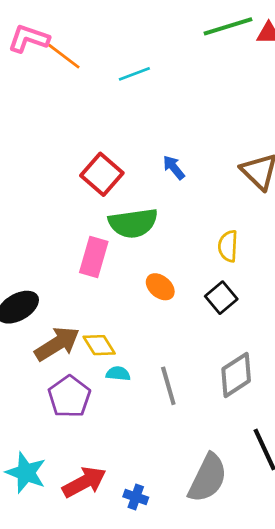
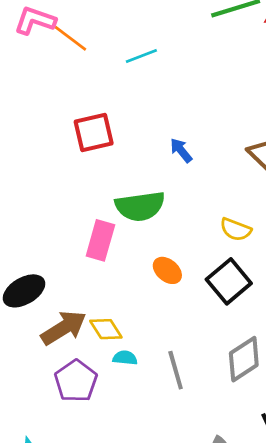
red square: (102, 174) -> (94, 133), moved, turned 36
yellow semicircle: (228, 246) -> (236, 229), turned -72
black square: (221, 298) -> (229, 281), size x1.4

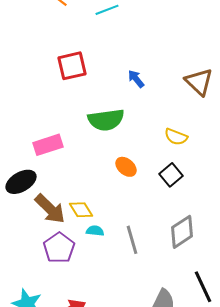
pink rectangle: (100, 240) -> (48, 145), moved, turned 56
black square: (229, 281) -> (171, 175), size x0.7
brown arrow: (64, 328) -> (50, 209), turned 76

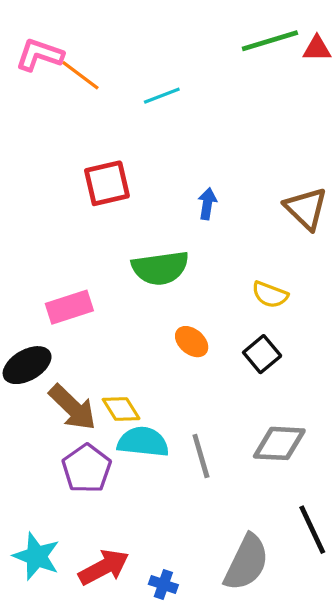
blue arrow: (136, 79) -> (207, 204), turned 48
cyan semicircle: (95, 231) -> (143, 442), size x1.8
gray diamond: (182, 232) -> (279, 443), turned 36

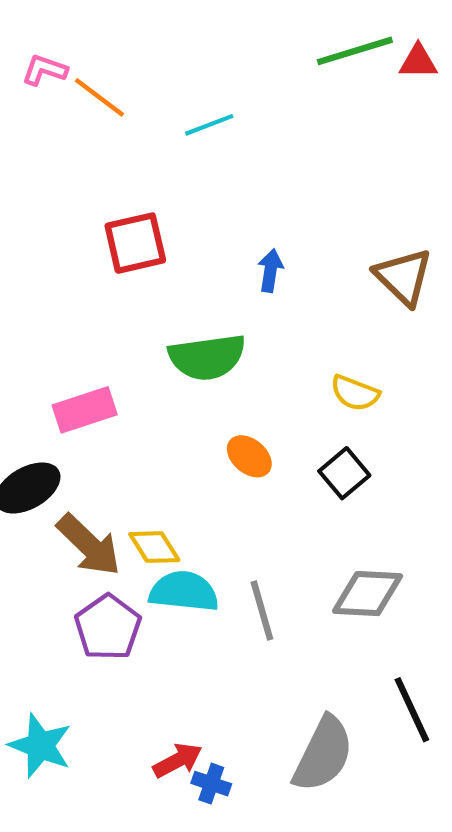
pink L-shape: (40, 55) -> (45, 70), size x0.7
red arrow: (104, 567) -> (178, 760), moved, size x0.7

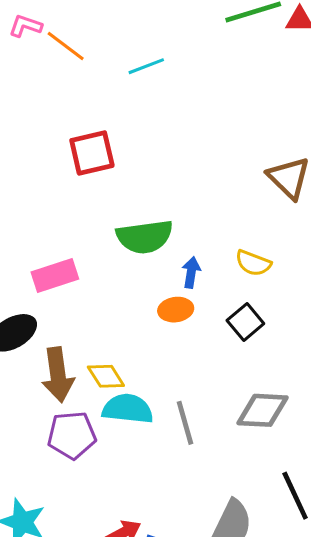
blue arrow: (270, 271) -> (191, 272), moved
orange ellipse: (249, 456) -> (176, 310), turned -48
brown arrow: (89, 545) -> (58, 375), turned 38
purple pentagon: (108, 627) -> (72, 435), turned 30

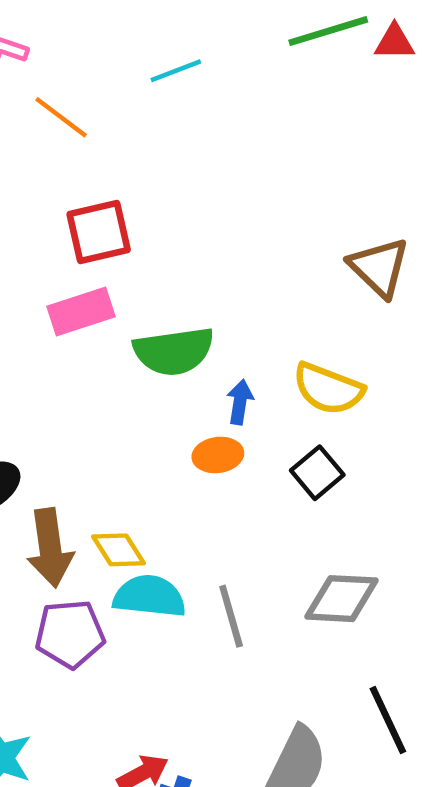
orange line: (66, 46) -> (61, 117), moved
cyan line: (146, 66) -> (176, 71), moved
yellow semicircle: (253, 263) -> (328, 389), size x1.4
pink rectangle: (55, 275) -> (81, 311), moved

